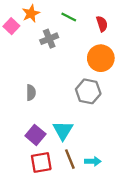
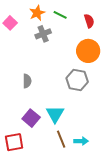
orange star: (31, 13) -> (37, 13), moved
red square: (41, 162) -> (14, 142), moved

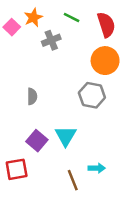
orange star: (37, 13) -> (33, 18), moved
red semicircle: (89, 21) -> (106, 25), size x1.5
brown line: (61, 139) -> (73, 180), moved

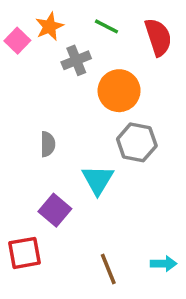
orange circle: (105, 61) -> (119, 91), moved
cyan triangle: (66, 136) -> (98, 180), moved
cyan arrow: (97, 168) -> (164, 264), moved

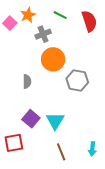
orange circle: (119, 91) -> (53, 59), moved
cyan triangle: (98, 180) -> (55, 121), moved
cyan arrow: (164, 264) -> (92, 149), turned 96

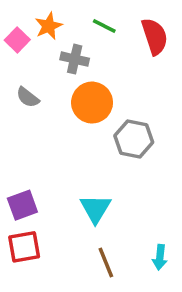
gray cross: (43, 34) -> (75, 59), turned 35
gray semicircle: (27, 81) -> (28, 97), moved, turned 128
purple square: (31, 119) -> (22, 205), moved, turned 30

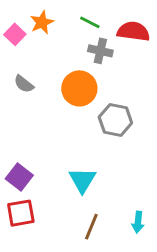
red semicircle: (155, 36) -> (133, 31), turned -64
gray cross: (75, 59) -> (100, 51), moved
purple square: (22, 205) -> (19, 177), turned -32
brown line: (106, 263) -> (91, 227), turned 44

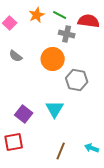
orange star: (42, 22) -> (37, 15), moved
purple square: (19, 177) -> (24, 114), moved
cyan triangle: (82, 180) -> (55, 109), moved
cyan arrow: (138, 222) -> (92, 148), turned 104

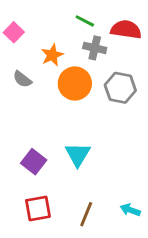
orange star: (37, 15) -> (52, 55), moved
gray hexagon: (77, 80) -> (120, 88), moved
red square: (14, 142) -> (38, 208), moved

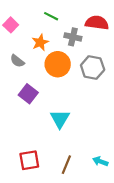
green line: (85, 21) -> (51, 16), moved
purple square: (34, 162) -> (28, 94), moved

